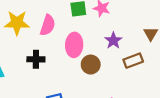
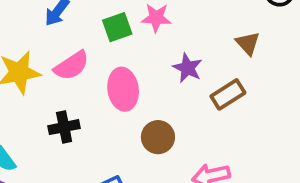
pink semicircle: (48, 25) -> (72, 66), turned 50
brown circle: (91, 65) -> (158, 137), moved

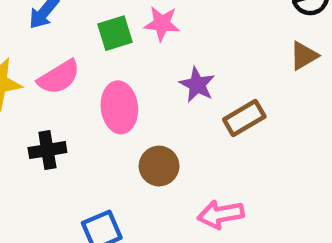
brown triangle: (248, 43) -> (304, 56), moved, turned 40

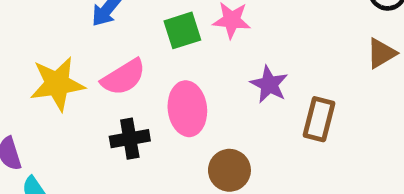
brown rectangle: (244, 118) -> (319, 119), turned -45
black cross: (47, 150) -> (130, 139), moved

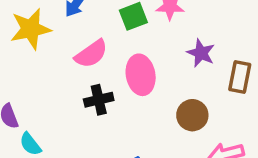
yellow star: (57, 84) -> (31, 29), moved
brown circle: (229, 170) -> (192, 115), moved

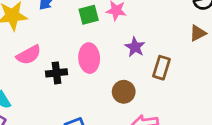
pink semicircle: (91, 54) -> (29, 55), moved

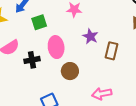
green square: (89, 15) -> (39, 22), moved
brown circle: (124, 92) -> (70, 71), moved

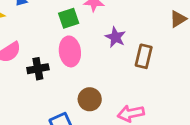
green square: (39, 22) -> (69, 18), moved
brown circle: (70, 71) -> (90, 99), moved

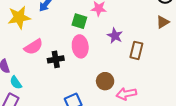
green square: (69, 18) -> (79, 21), turned 35
brown circle: (90, 99) -> (105, 81), moved

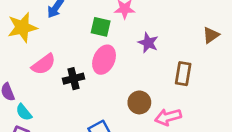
brown triangle: (163, 22) -> (211, 35), moved
pink ellipse: (80, 46) -> (104, 60), turned 35
brown rectangle: (136, 50) -> (183, 74), moved

